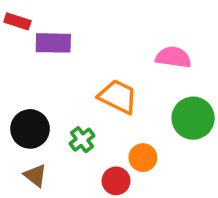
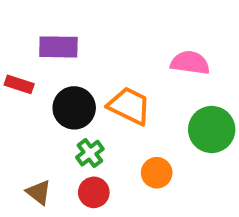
red rectangle: (17, 21) -> (19, 84), moved
black circle: (30, 129) -> (74, 108), moved
red circle: (116, 181) -> (94, 192), moved

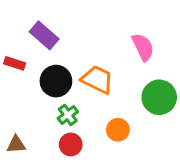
purple rectangle: (58, 47) -> (44, 35), turned 40
pink semicircle: (190, 63) -> (143, 47), turned 56
brown triangle: (39, 192) -> (16, 144), moved, turned -42

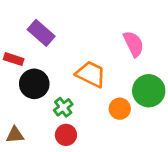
black circle: (56, 81) -> (34, 84), moved
orange circle: (118, 130) -> (120, 109), moved

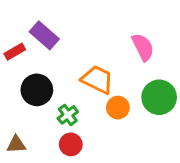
red rectangle: (14, 59) -> (15, 52), moved, turned -48
orange circle: (120, 109) -> (118, 108), moved

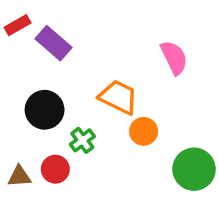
red rectangle: (15, 52) -> (18, 25), moved
green circle: (159, 97) -> (194, 169), moved
red circle: (71, 144) -> (55, 169), moved

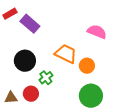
pink semicircle: (174, 58) -> (97, 32), turned -42
orange circle: (144, 131) -> (87, 66), moved
green circle: (194, 169) -> (91, 96), moved

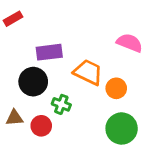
purple rectangle: (30, 24) -> (49, 52), moved, turned -48
green cross: (46, 78) -> (61, 104), turned -32
brown triangle: (11, 98) -> (14, 118), moved

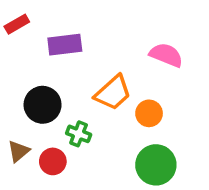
purple rectangle: (49, 52) -> (65, 45), moved
orange trapezoid: (88, 72) -> (113, 93), turned 112
brown triangle: (14, 118) -> (18, 151), turned -36

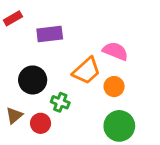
pink semicircle: (166, 55) -> (115, 51), moved

